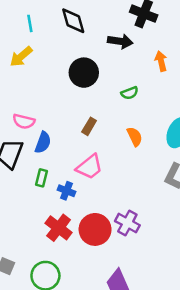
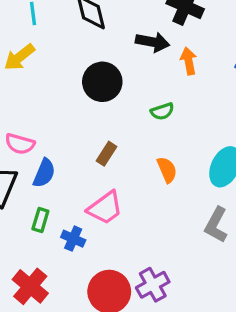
orange arrow: (161, 61) -> (189, 61), moved
purple cross: (127, 223) -> (153, 285), turned 30
red cross: (59, 228) -> (30, 286), moved

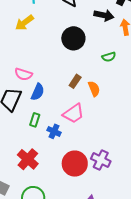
orange semicircle: (167, 170) -> (94, 89), moved
purple cross: (153, 285) -> (101, 160), turned -36

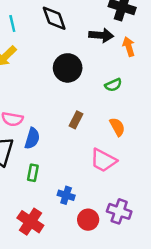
orange semicircle: (94, 89) -> (117, 127), moved
pink trapezoid: (73, 114) -> (103, 160), moved, turned 70
blue cross: (54, 131) -> (66, 195), moved
red circle: (75, 164) -> (88, 220), size x0.7

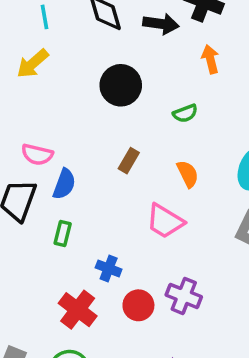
black arrow: (101, 35) -> (161, 24), moved
red cross: (30, 222) -> (78, 310), moved

